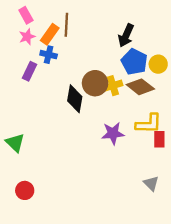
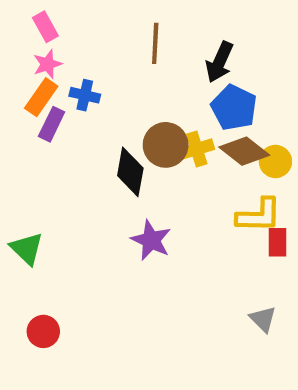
brown line: (66, 25) -> (155, 43), moved
orange rectangle: (50, 34) -> (41, 97), moved
yellow circle: (158, 64) -> (275, 161), moved
purple star: (113, 133) -> (151, 240), moved, turned 30

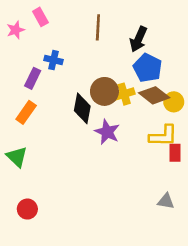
pink rectangle: (45, 27) -> (40, 17), moved
pink star: (47, 64) -> (16, 30), moved
orange rectangle: (41, 97) -> (26, 112), moved
purple star: (151, 240) -> (107, 132), moved
gray triangle: (263, 319) -> (166, 201), turned -36

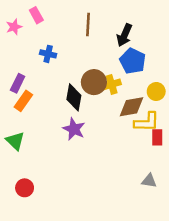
purple rectangle: (33, 78) -> (18, 83), moved
brown diamond: (154, 95) -> (131, 107), moved, turned -48
purple star: (107, 132) -> (74, 129), moved

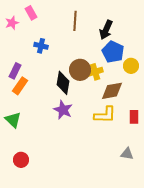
yellow circle: (156, 92) -> (131, 66), moved
yellow L-shape: (147, 122) -> (105, 115), moved

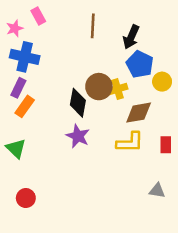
blue cross: (41, 46) -> (25, 57), moved, size x1.6

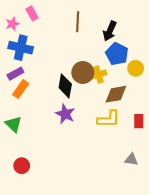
purple rectangle: (18, 88) -> (15, 74), turned 35

